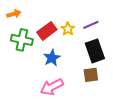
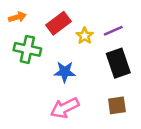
red rectangle: (47, 31) -> (58, 23), moved
blue star: (52, 58) -> (65, 72), turned 30
brown square: (91, 75) -> (117, 105), moved

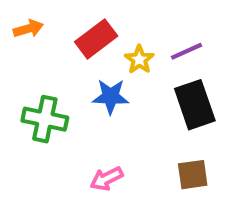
green cross: (27, 49) -> (45, 119), moved
blue star: (65, 72) -> (111, 96), moved
pink arrow: (65, 108) -> (106, 179), size x0.7

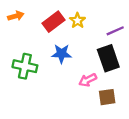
purple line: (187, 51) -> (115, 31), moved
yellow star: (139, 60) -> (77, 21), moved
pink arrow: (106, 179) -> (88, 80), moved

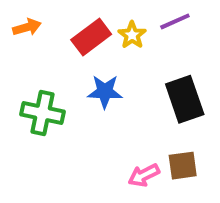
purple line: (115, 31) -> (175, 21), moved
pink arrow: (88, 80) -> (144, 175), moved

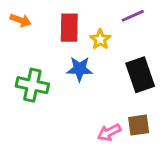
orange arrow: (27, 27) -> (21, 20), turned 36
yellow star: (132, 35) -> (100, 39), moved
red rectangle: (91, 37) -> (69, 28), turned -52

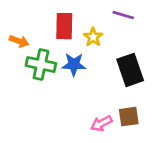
purple line: (133, 16) -> (123, 15), turned 40
orange arrow: (21, 20) -> (19, 41), moved
green cross: (32, 85) -> (41, 64), moved

